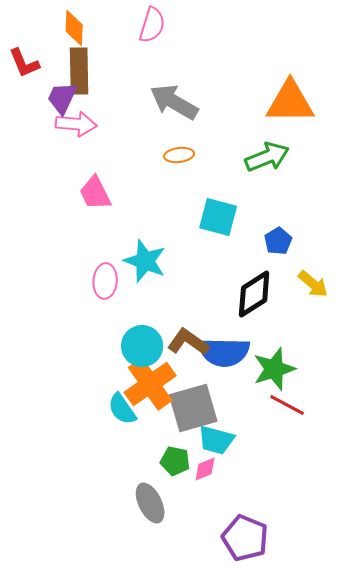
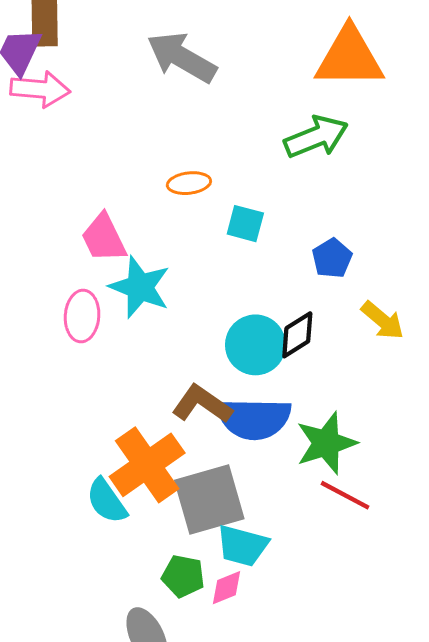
orange ellipse: (179, 155) -> (189, 183), moved
pink trapezoid: (95, 193) -> (104, 238), moved
cyan square: (218, 217) -> (245, 224), size x0.7
black diamond: (254, 294) -> (297, 335), size x0.7
cyan circle: (142, 346) -> (255, 345), moved

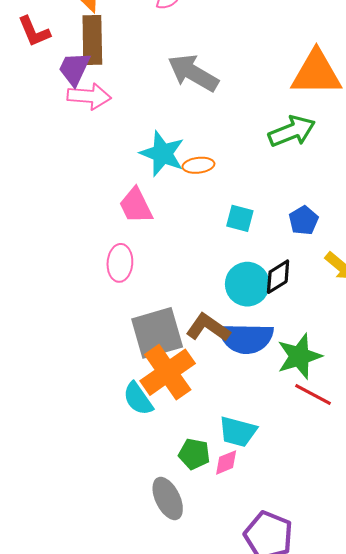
cyan square: (245, 224) -> (240, 218), moved
cyan star: (140, 287) -> (162, 154), moved
gray square: (209, 500) -> (157, 333), moved

